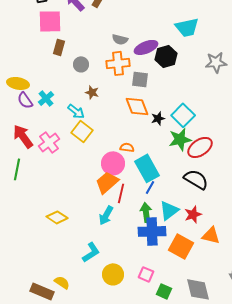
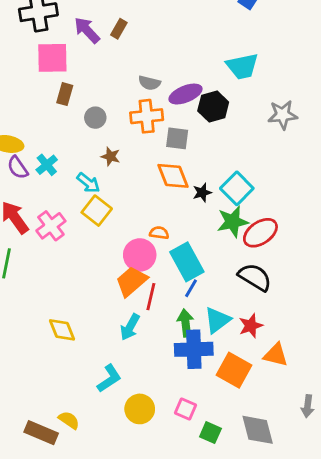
yellow diamond: (57, 217) -> (62, 330), turned 35

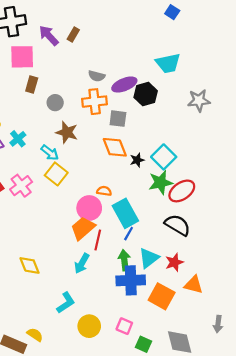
brown star: (111, 156) -> (67, 132), size x1.5

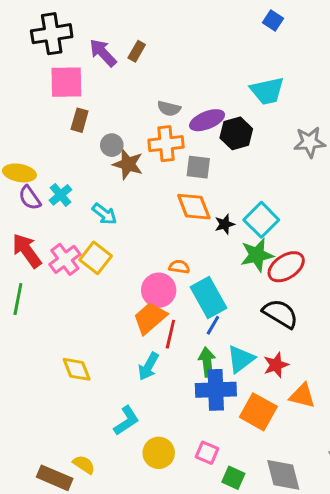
brown star: (67, 132) -> (128, 164), moved
yellow square: (56, 174) -> (96, 258), moved

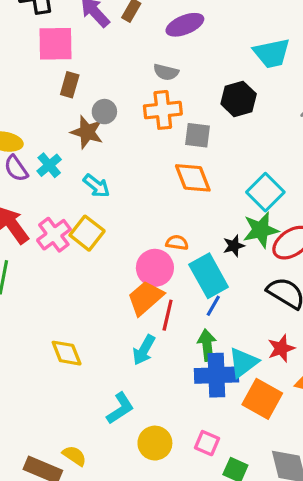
purple ellipse: (207, 120) -> (185, 25), moved
brown star: (128, 164) -> (87, 132), moved
black star: (225, 224) -> (234, 246), moved
cyan triangle: (241, 359) -> (243, 363), moved

